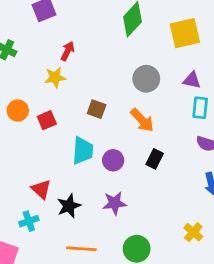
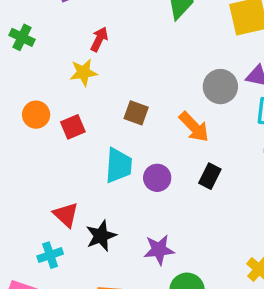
gray circle: (146, 79) -> (220, 87), moved
purple star: (114, 203) -> (159, 250), moved

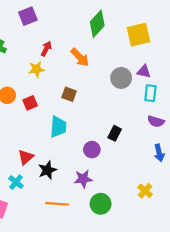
orange arrow: (194, 127) -> (80, 57), moved
purple circle: (157, 178) -> (92, 150), moved
red triangle: (66, 215) -> (26, 157), turned 35
cyan cross: (50, 255) -> (16, 182), turned -32

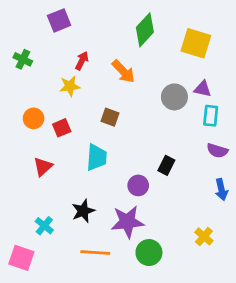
yellow square: (139, 35) -> (196, 43), turned 30
red triangle: (26, 157) -> (43, 167), moved
purple star: (83, 179) -> (127, 222), size x1.4

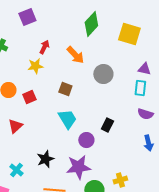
purple triangle: (203, 89) -> (144, 69), moved
gray circle: (174, 97) -> (103, 74), moved
cyan trapezoid: (97, 157) -> (67, 119), moved, turned -35
yellow cross: (204, 236) -> (120, 180), moved, turned 32

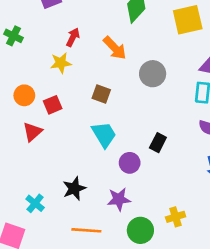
yellow square: (129, 34) -> (188, 20), turned -30
red triangle: (15, 126) -> (32, 132), moved
purple star: (78, 167) -> (119, 199), size x0.7

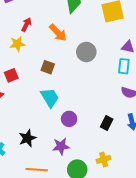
black rectangle: (158, 143) -> (107, 123), moved

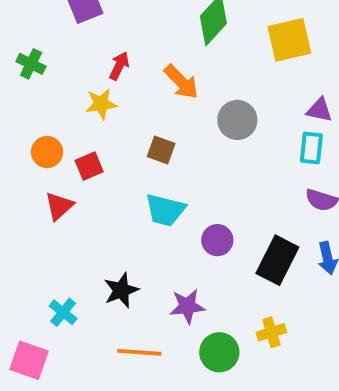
cyan trapezoid: (50, 98) -> (165, 210), turned 135
purple circle: (69, 119) -> (217, 240), moved
black rectangle: (107, 123) -> (277, 260), size x1.6

